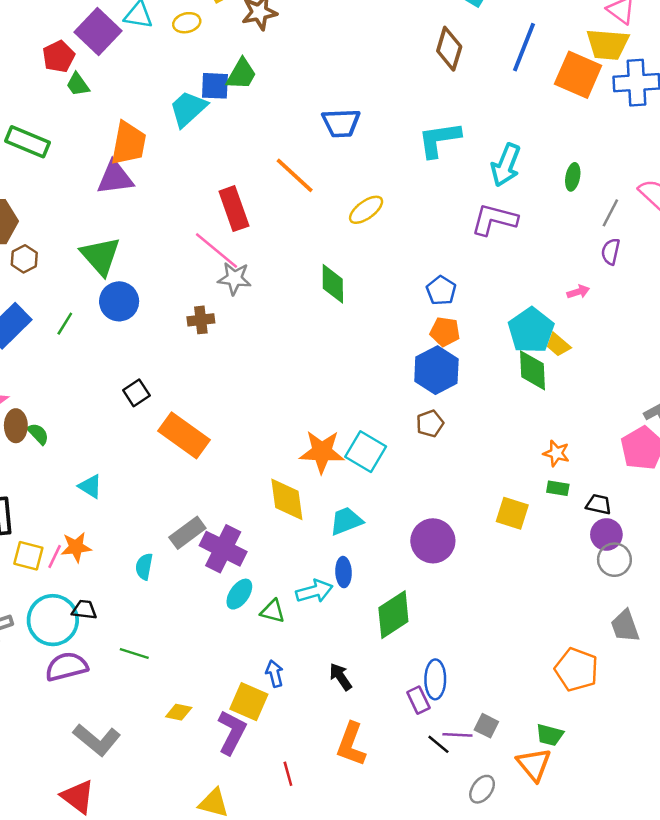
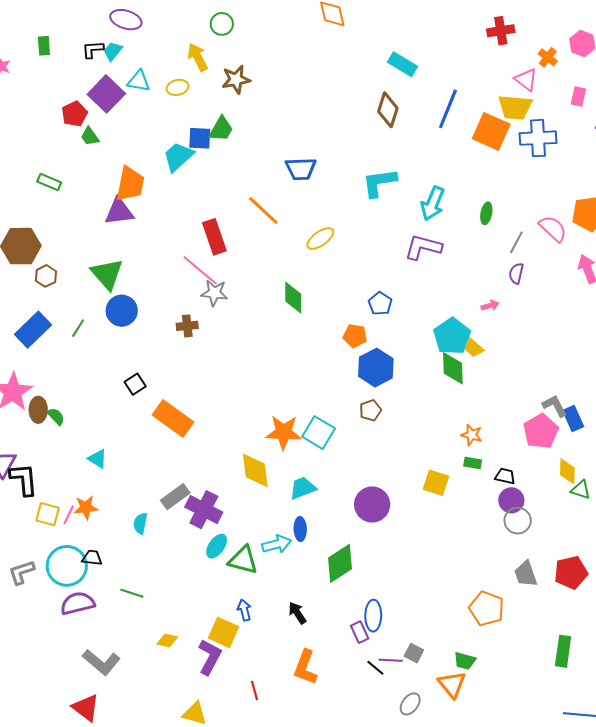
green rectangle: (28, 142) -> (49, 182), size x0.7
orange pentagon: (445, 332) -> (355, 336), moved
green triangle: (273, 611) -> (243, 560), size x1.5

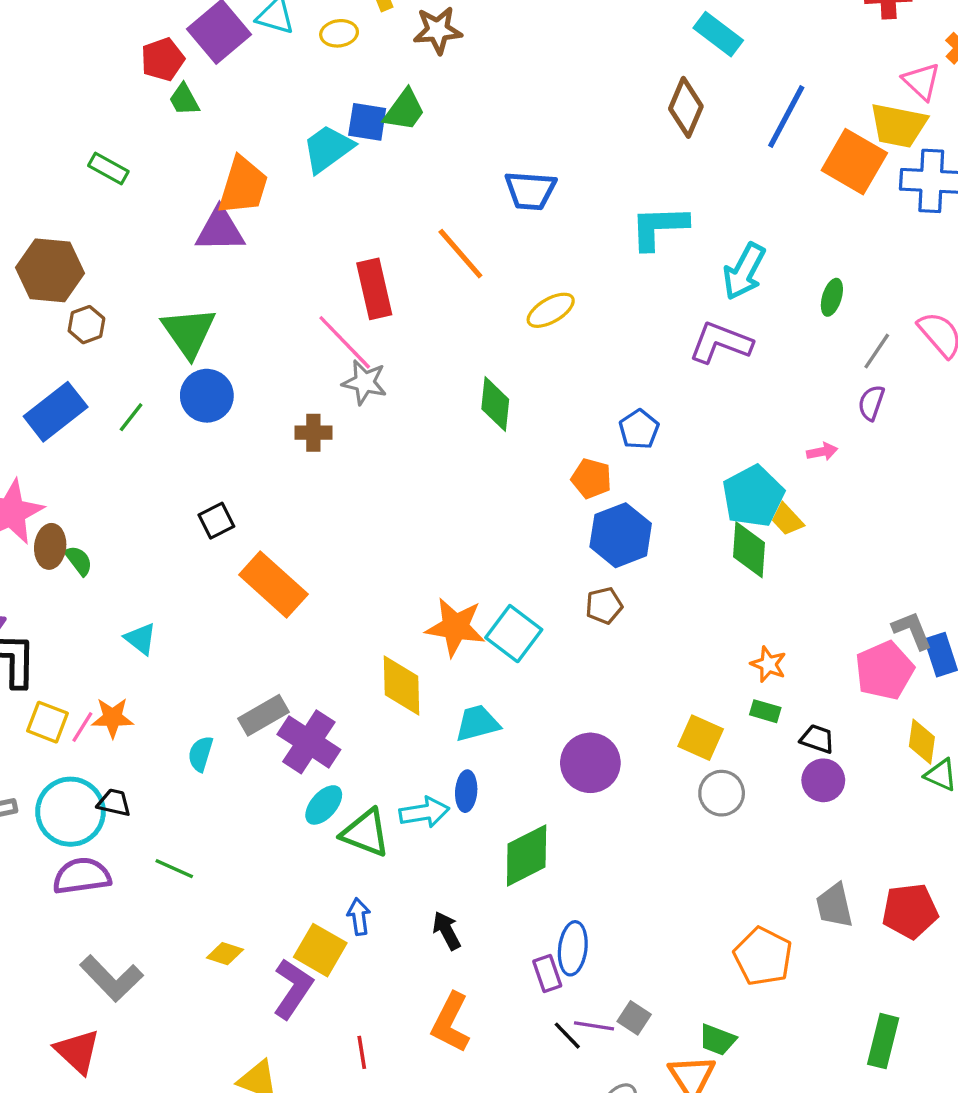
gray circle: (518, 521) -> (722, 793), moved

